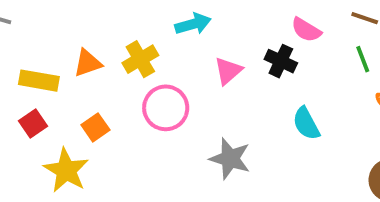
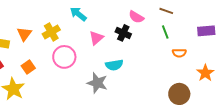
cyan arrow: (193, 24) -> (78, 14), turned -126
orange triangle: (88, 63) -> (24, 34), turned -35
cyan semicircle: (306, 123) -> (114, 65), moved, turned -72

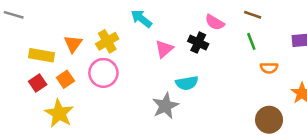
pink circle: (64, 57) -> (103, 73), moved
orange square: (28, 67) -> (65, 79), moved
gray star: (97, 83) -> (165, 106), turned 30

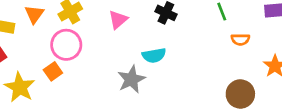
pink triangle: (164, 49) -> (118, 20), moved
orange square: (65, 79) -> (53, 71), moved

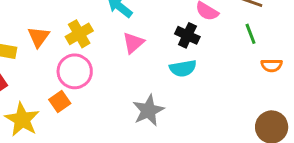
cyan semicircle: (154, 55) -> (183, 68), moved

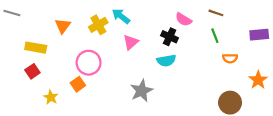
yellow cross: (79, 34) -> (98, 25), moved
orange triangle: (39, 37) -> (63, 26), moved
yellow star: (22, 119) -> (51, 97), size x0.6

